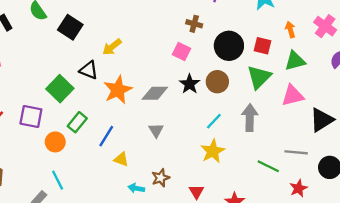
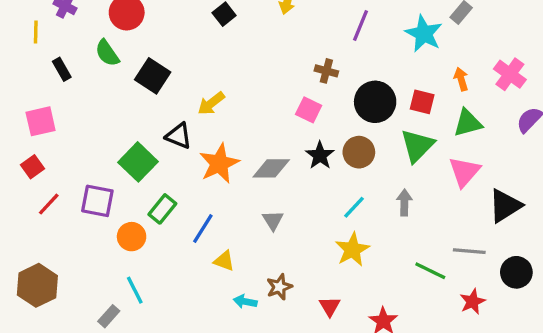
pink triangle: (293, 96) -> (464, 172), turned -35
gray arrow: (250, 118) -> (404, 202), size x0.7

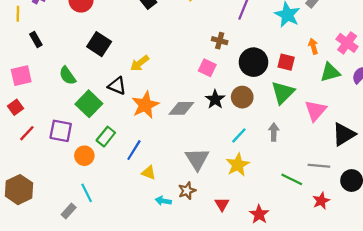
green semicircle: (107, 53) -> (67, 76), moved
green triangle: (468, 123) -> (330, 72), moved
gray triangle: (273, 220) -> (197, 159), moved, size x1.6

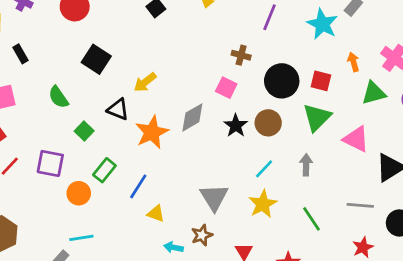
green square: (89, 104) -> (84, 131), size x0.6
gray diamond: (181, 108) -> (192, 117), moved, turned -30
pink triangle: (316, 111) -> (356, 139), turned -45
green line: (292, 179) -> (311, 219), moved, turned 30
cyan line: (87, 193) -> (81, 238), turned -72

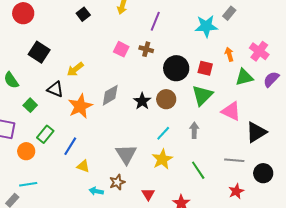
purple line: (270, 17) -> (155, 21), moved
cyan star: (322, 24) -> (206, 26), turned -30
pink square: (226, 88) -> (121, 49), moved

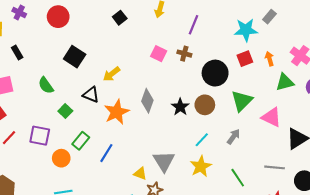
red square: (205, 68) -> (245, 59), moved, turned -35
gray diamond: (110, 95) -> (147, 101), turned -40
gray arrow: (194, 130) -> (234, 137), turned 35
yellow triangle: (83, 166) -> (140, 174), moved

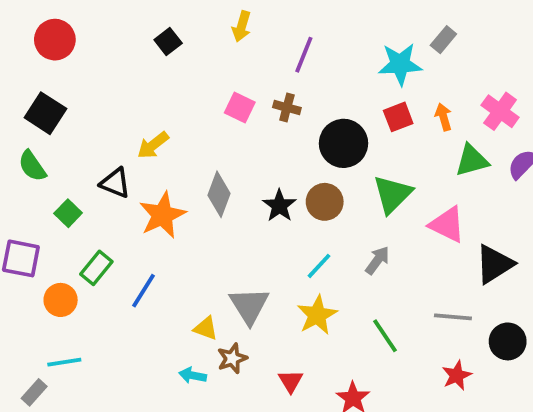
black square: (75, 57) -> (45, 113), moved

